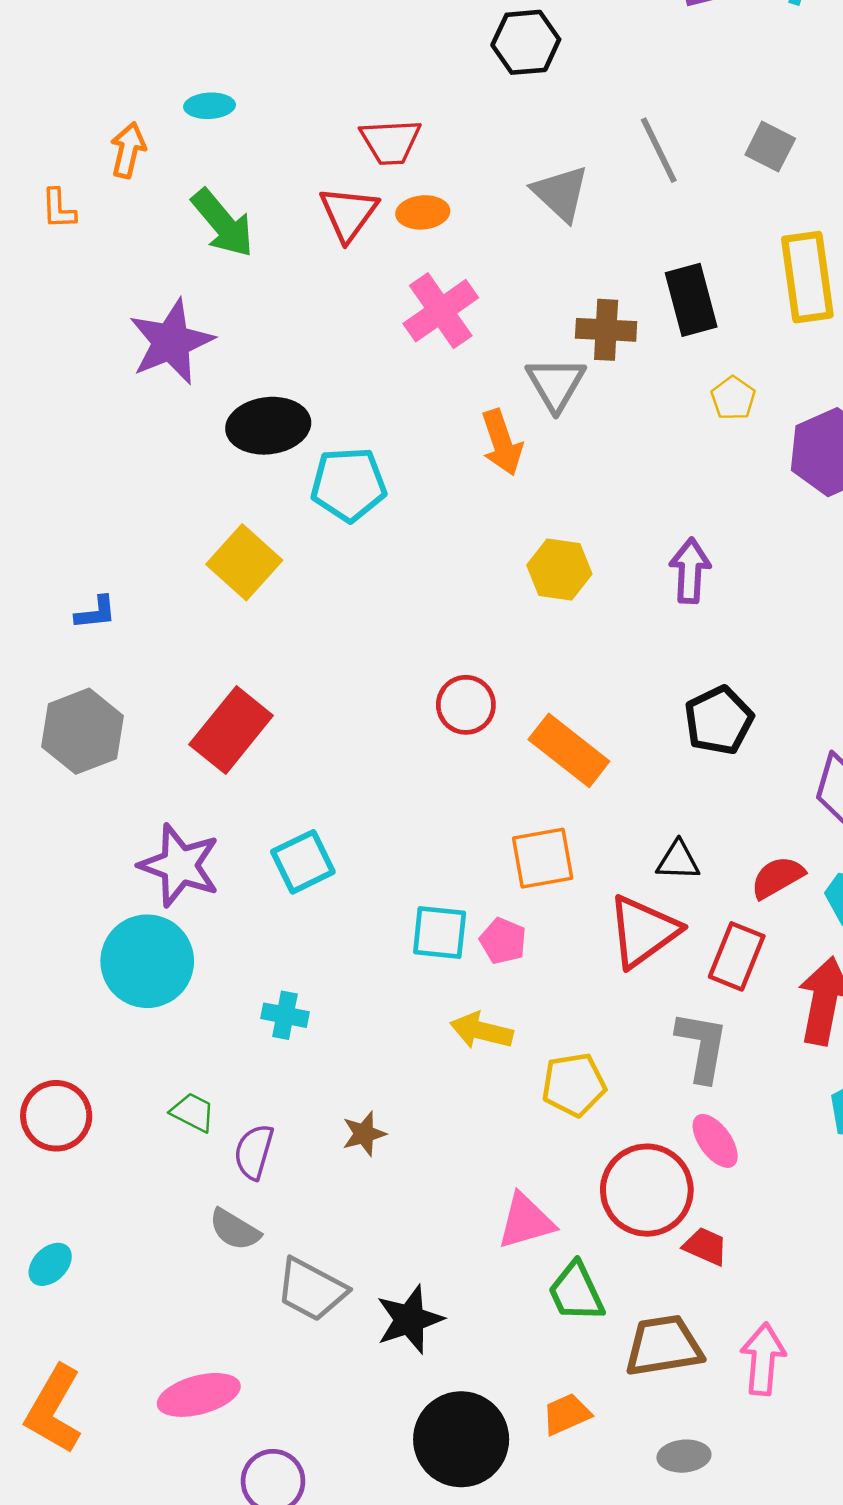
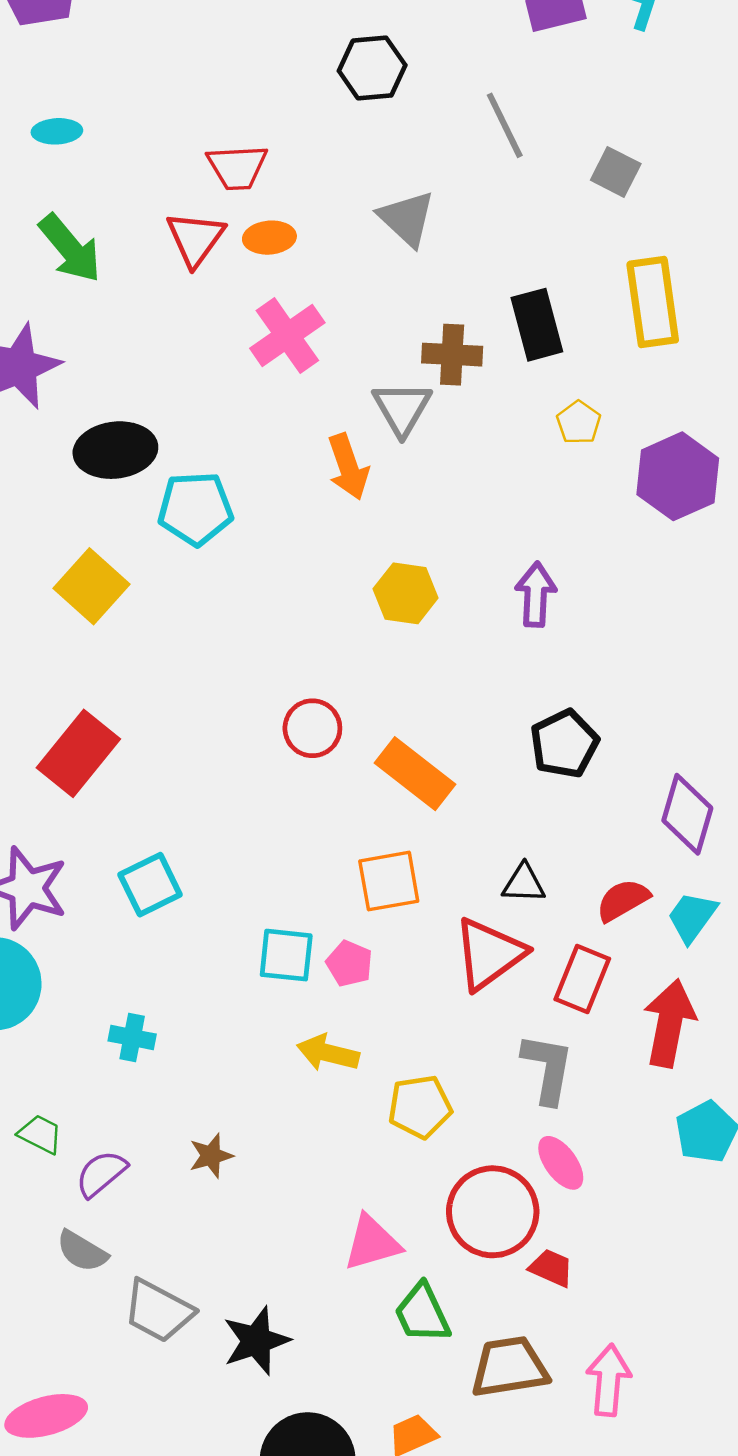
gray line: (659, 150) -> (505, 125), moved
purple semicircle: (254, 1152) -> (101, 1174), turned 34

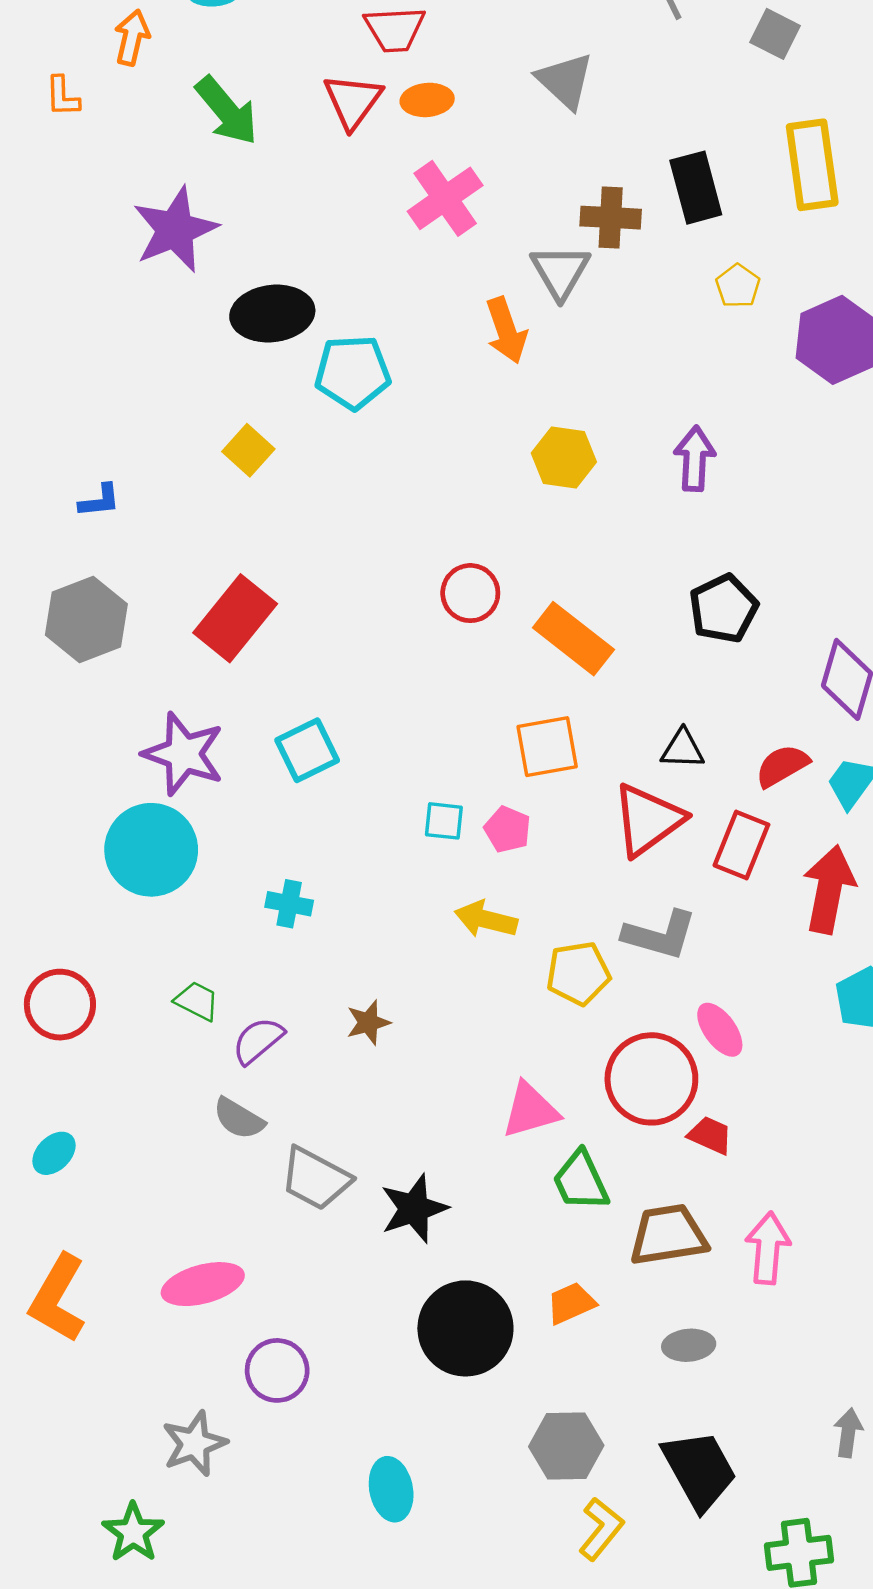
yellow square: (92, 586) -> (248, 450), size x0.7
cyan square: (286, 955) -> (444, 821), size x0.7
gray L-shape: (548, 1069) -> (660, 935), moved, turned 96

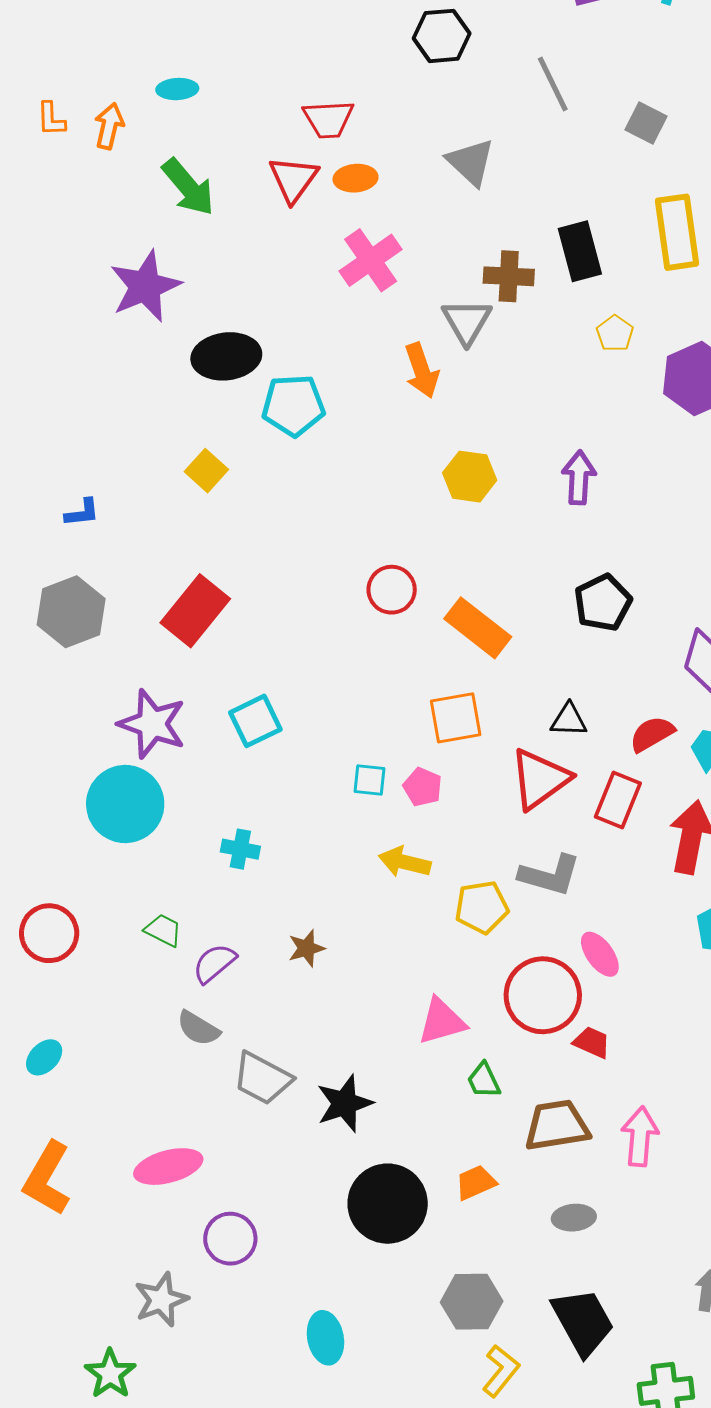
orange L-shape: (62, 96) -> (51, 119), moved
green trapezoid: (581, 1181) -> (484, 1080), size x0.7

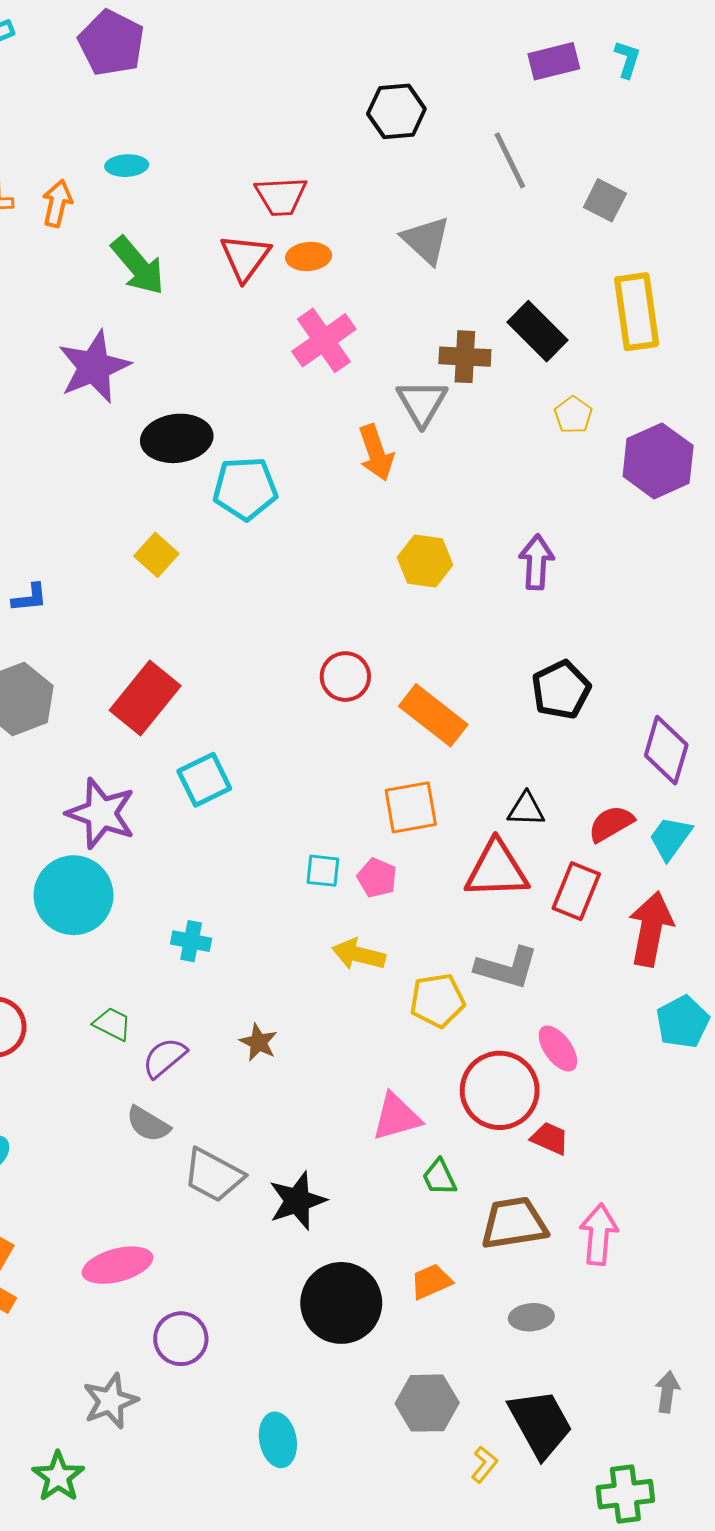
black rectangle: (580, 251) -> (537, 331), turned -30
cyan square: (255, 721) -> (204, 780), moved
red triangle: (540, 779) -> (497, 870), turned 34
brown star: (306, 948) -> (258, 1042), turned -30
yellow L-shape: (501, 1371) -> (484, 1464), moved, size x0.7

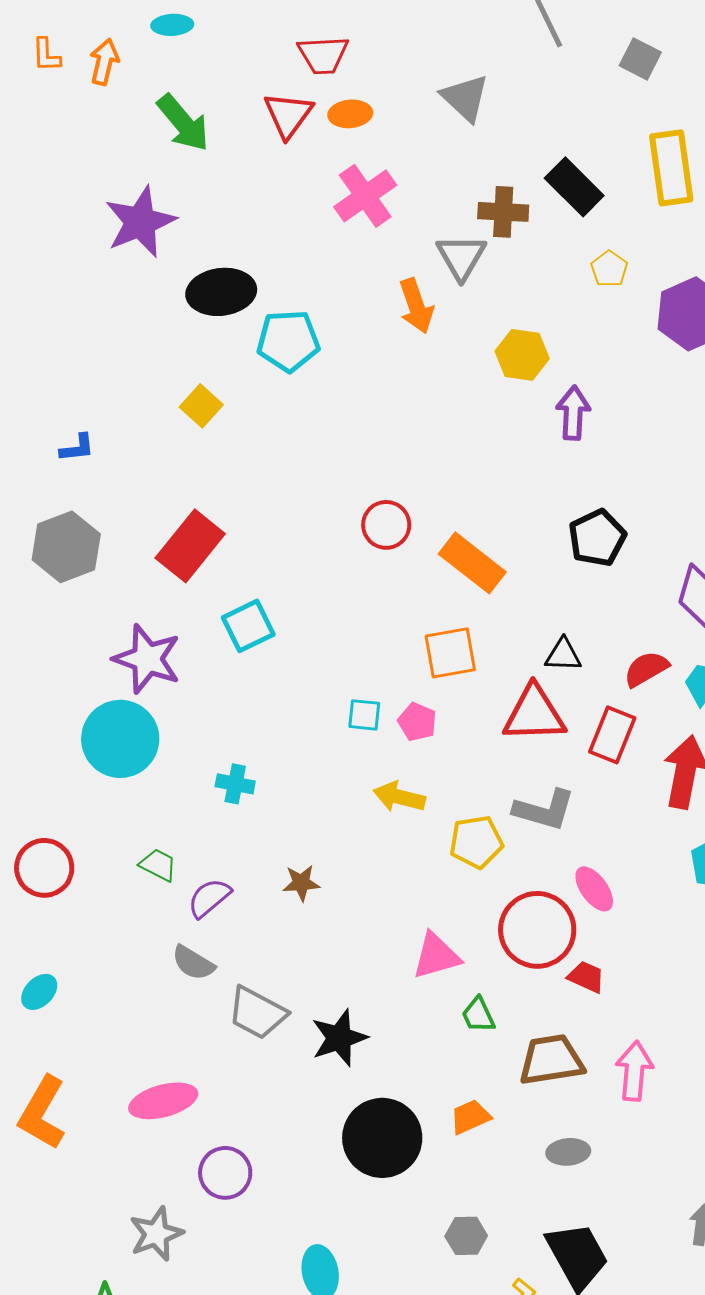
yellow hexagon: (425, 561) -> (522, 355), moved
brown star: (258, 1042) -> (301, 883), turned -30
gray hexagon: (427, 1403) -> (466, 1236), size x0.7

